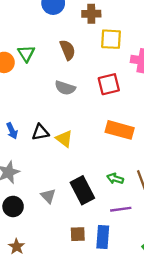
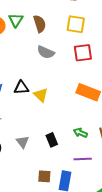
yellow square: (111, 39) -> (76, 24), moved
brown semicircle: (68, 50) -> (40, 24), moved
black rectangle: (82, 190) -> (52, 140), size x0.6

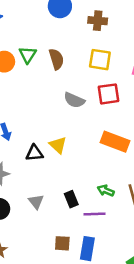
gray semicircle: (46, 52) -> (74, 100), moved
black triangle: (21, 88) -> (34, 153), moved
purple line: (83, 159) -> (94, 214), moved

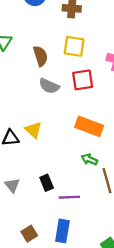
brown semicircle: (56, 59) -> (40, 56), moved
green arrow: (106, 191) -> (89, 159), moved
brown square: (62, 243) -> (29, 234), moved, turned -35

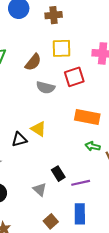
brown semicircle: (40, 56) -> (33, 62), turned 66
gray triangle: (12, 185) -> (40, 189), moved

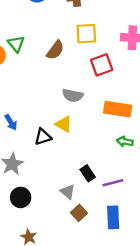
gray semicircle: (46, 87) -> (73, 95), moved
brown square: (51, 221) -> (79, 213), moved

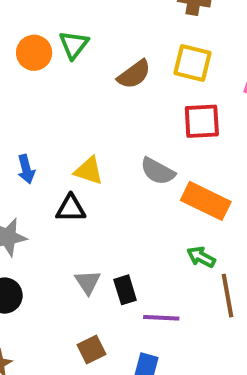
gray semicircle: (73, 95) -> (158, 171), moved
yellow triangle: (64, 124) -> (89, 171), moved, turned -30
gray triangle: (68, 192) -> (88, 282), moved

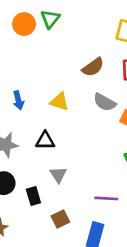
brown semicircle: (134, 74) -> (93, 67), moved
black triangle: (71, 208) -> (45, 141), moved
black rectangle: (125, 290) -> (33, 196), moved

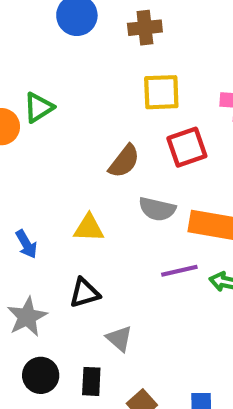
green triangle: (50, 19) -> (38, 107), turned 36
black rectangle: (33, 196) -> (91, 381), turned 36
purple line: (106, 198) -> (179, 271), moved

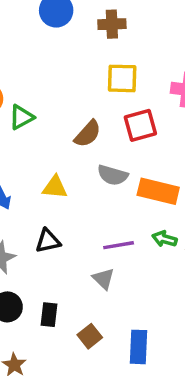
green triangle: (38, 107) -> (21, 117), moved
purple line: (179, 271) -> (119, 245), moved
gray triangle: (119, 339) -> (103, 279), moved

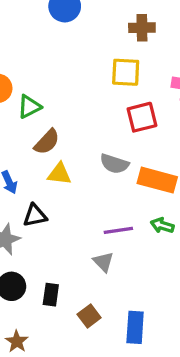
brown cross: (112, 24) -> (142, 28), moved
brown semicircle: (88, 134) -> (47, 142), moved
black triangle: (48, 241) -> (35, 215), moved

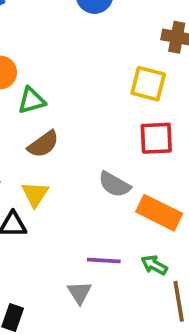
yellow triangle: (59, 174) -> (35, 194), moved, turned 45

